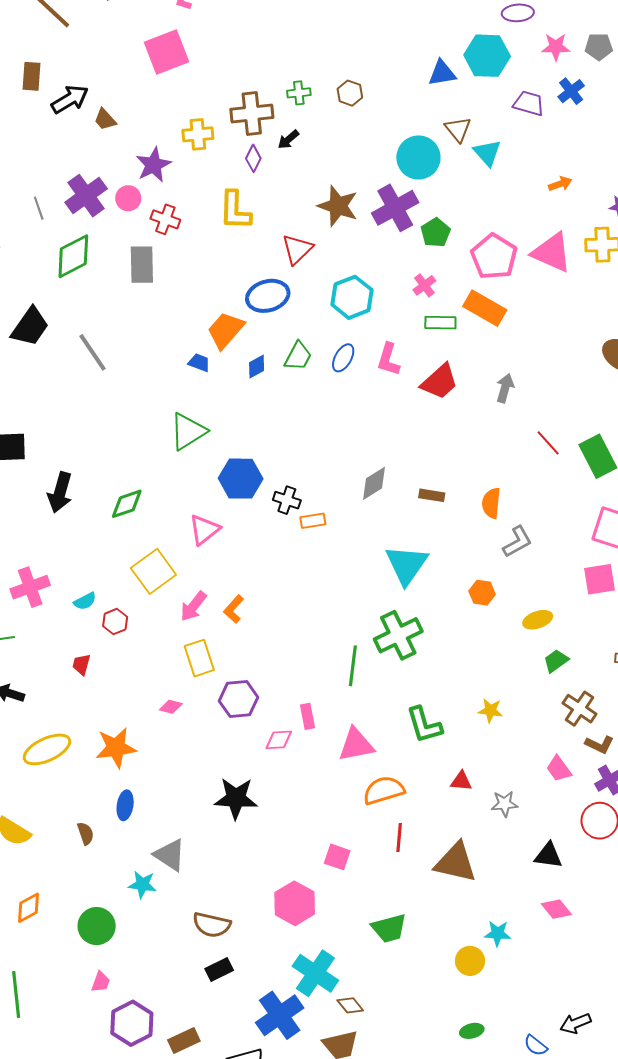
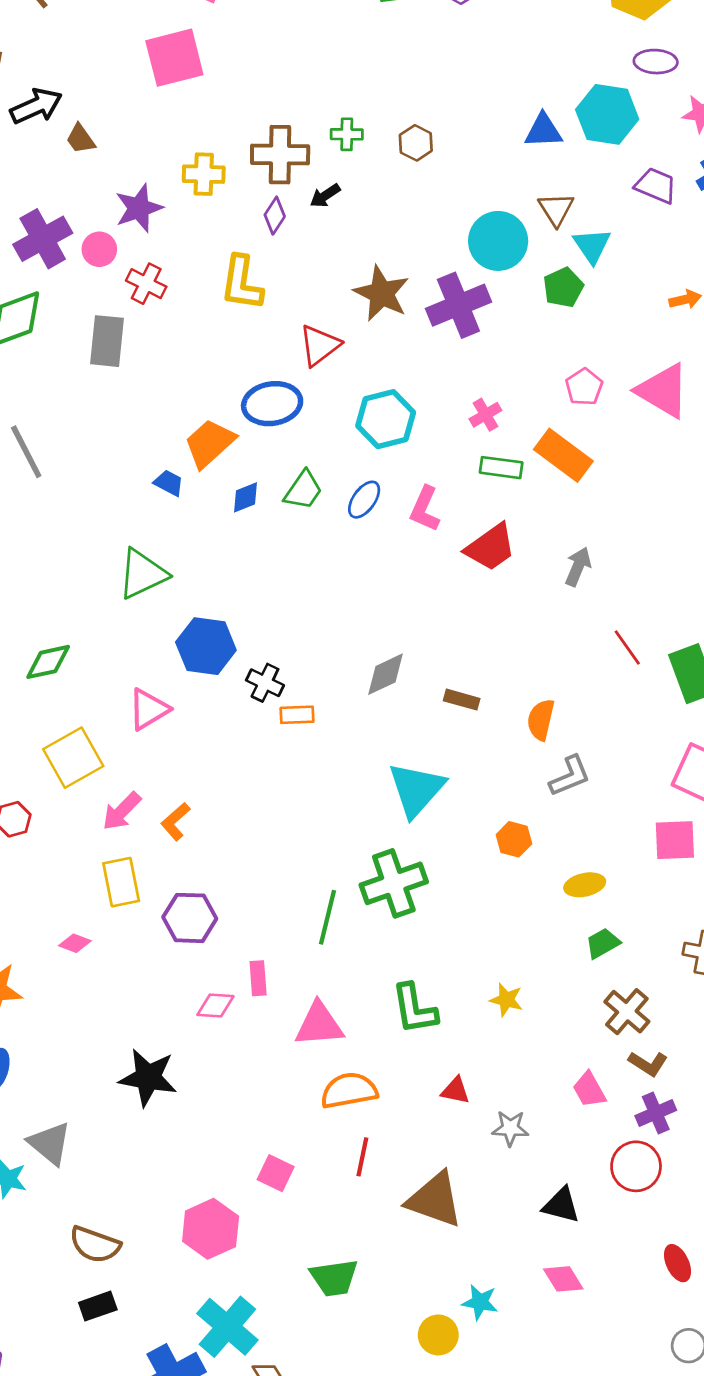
green pentagon: (436, 233) -> (563, 287), moved
pink pentagon: (494, 257) -> (584, 387), size x0.6
purple hexagon: (238, 699) -> (190, 918), moved

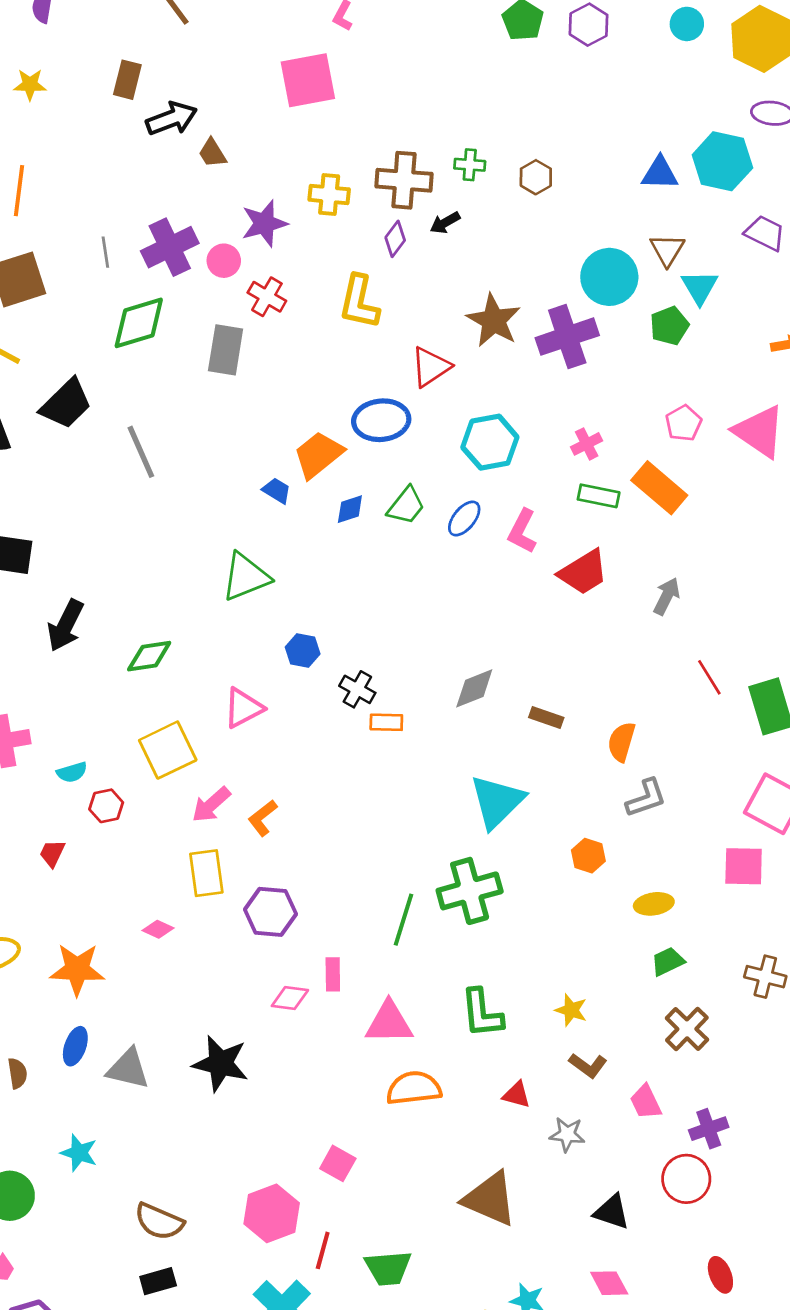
blue hexagon: (206, 646) -> (303, 650), size x0.6
brown L-shape: (648, 1063) -> (588, 1065), moved
gray triangle: (50, 1143) -> (128, 1069), moved, turned -30
red line: (362, 1157) -> (323, 1250), moved

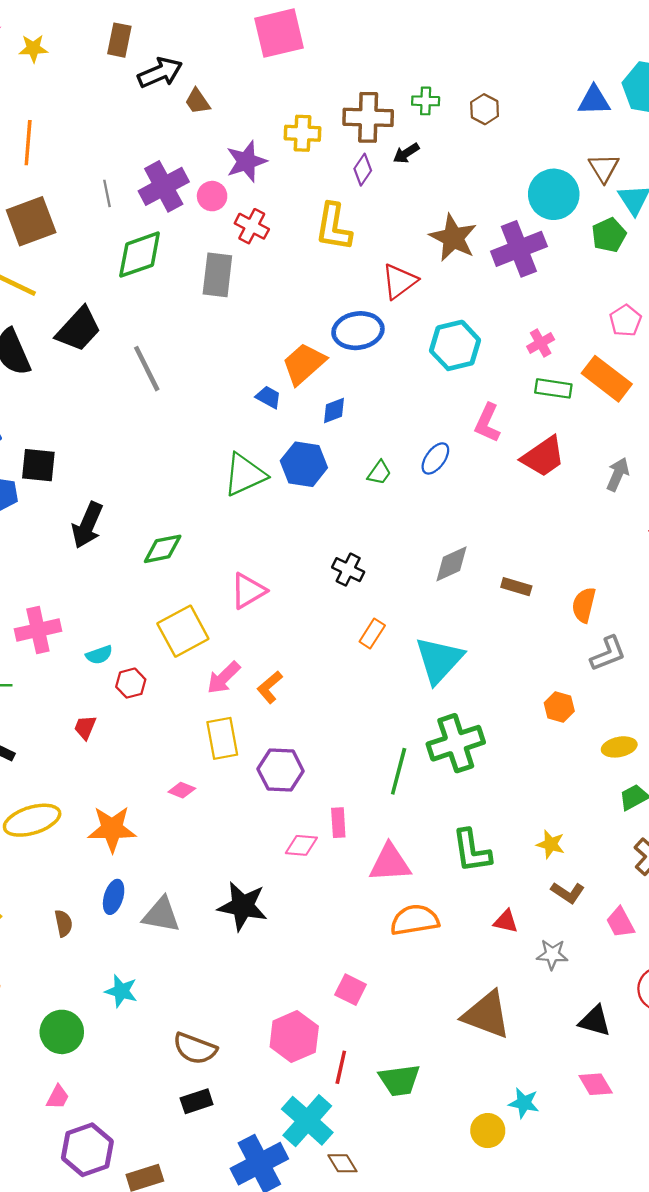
green trapezoid: (406, 506) -> (379, 473), moved, size x0.7
blue ellipse: (464, 518) -> (435, 458), moved
blue hexagon: (303, 650) -> (304, 464), moved, size x1.5
orange rectangle: (386, 722) -> (372, 634), moved, turned -56
cyan triangle: (497, 801) -> (439, 660), moved

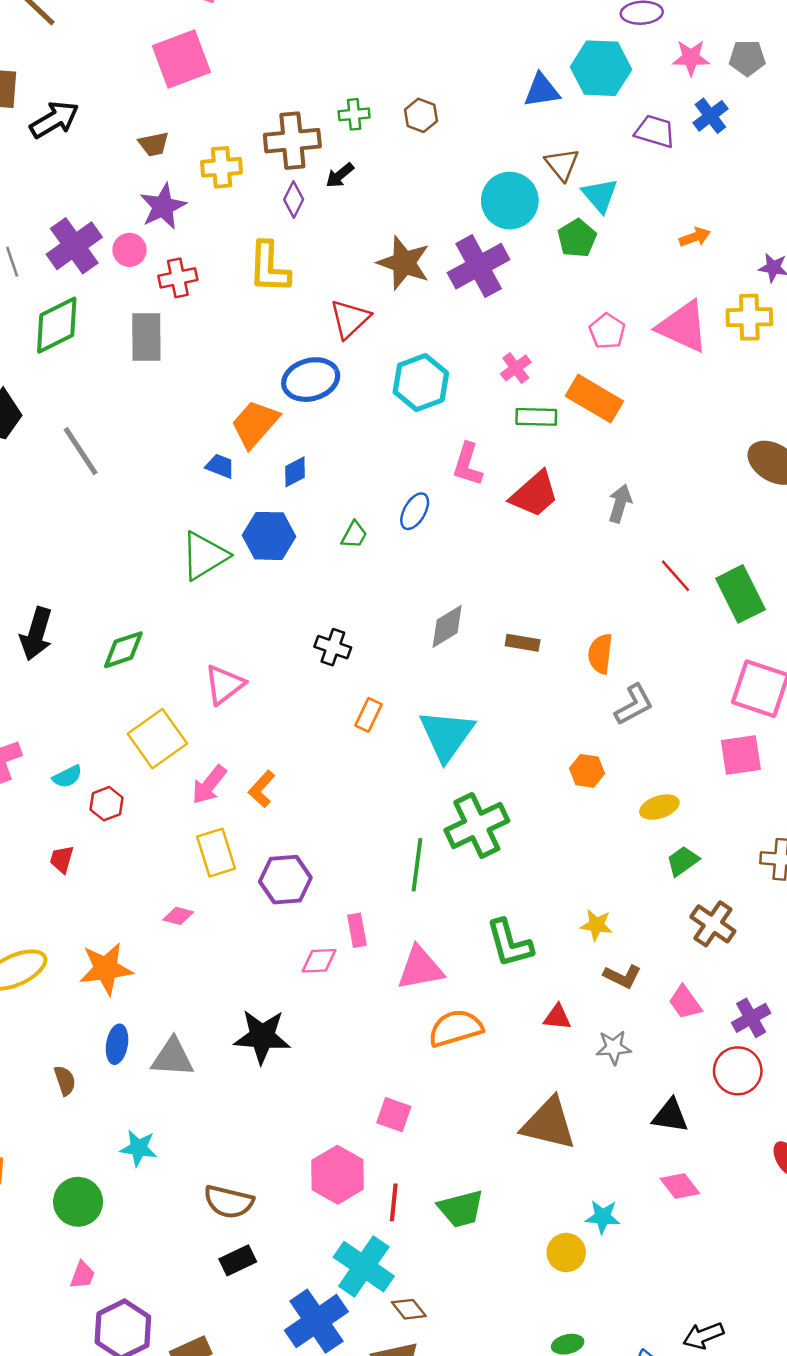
brown trapezoid: (197, 101) -> (154, 144), moved, turned -60
red cross: (252, 226) -> (178, 278), turned -32

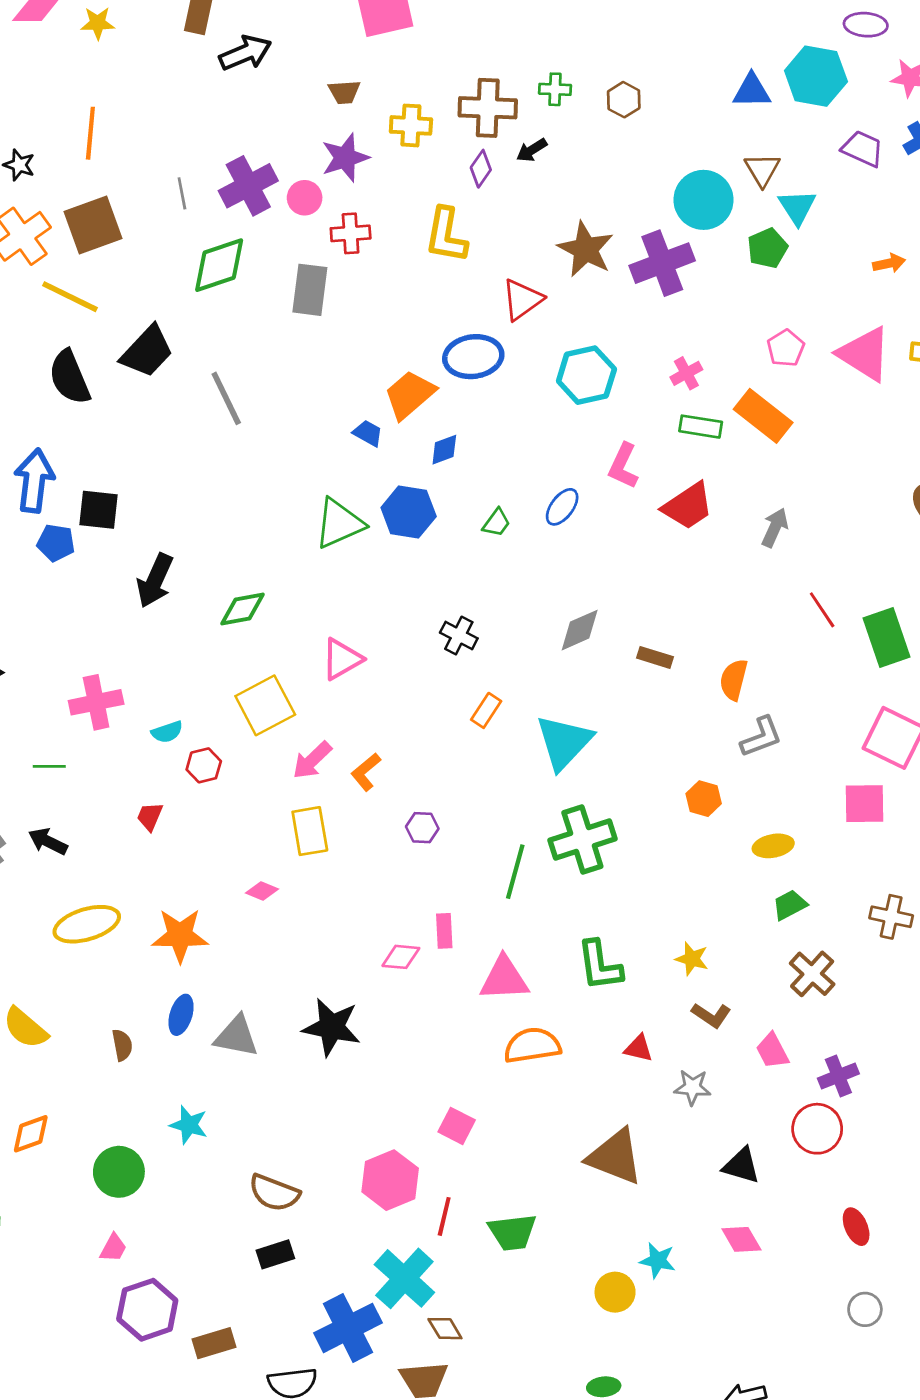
purple hexagon: (285, 880) -> (422, 828), moved, size x0.6

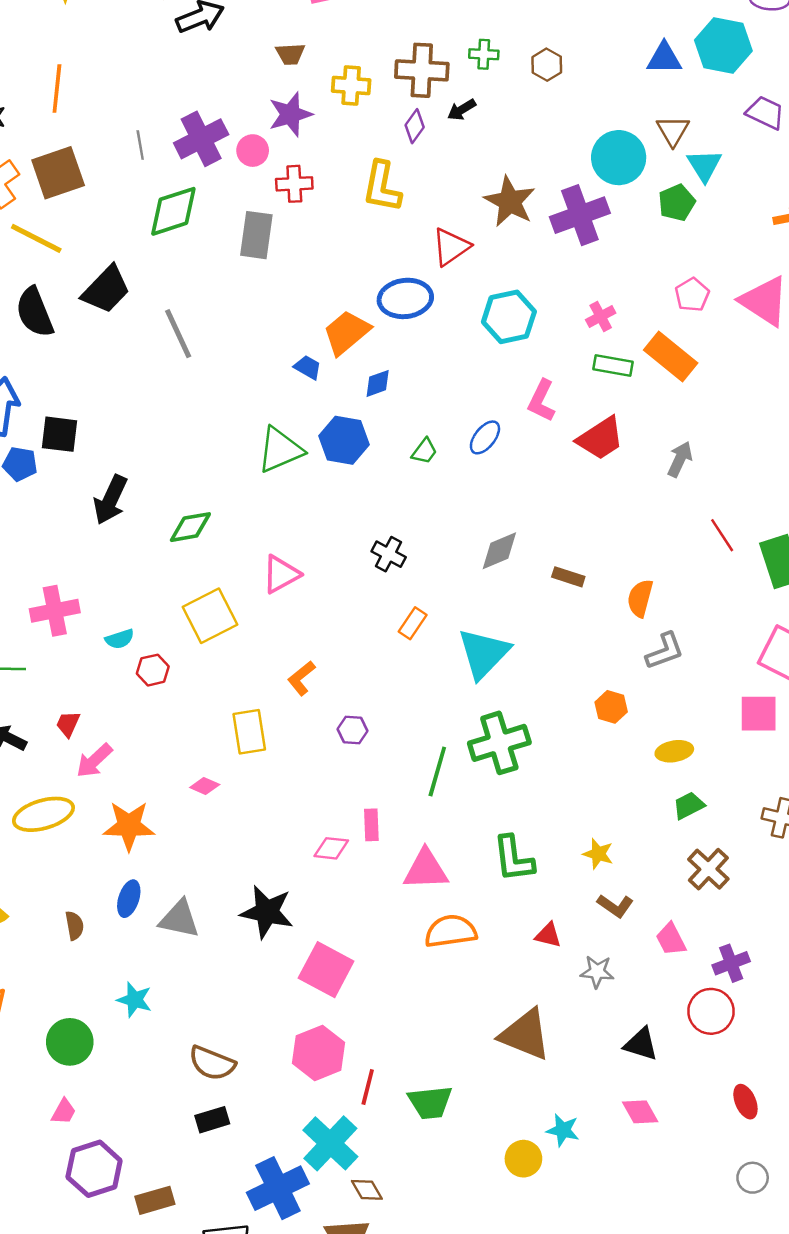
pink arrow: (312, 760) -> (94, 761), moved
red trapezoid: (150, 817) -> (68, 724), moved
pink square: (457, 1126) -> (326, 970), moved, size x1.6

